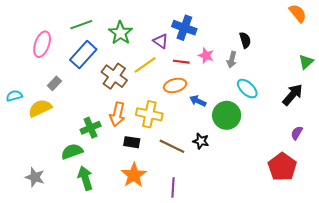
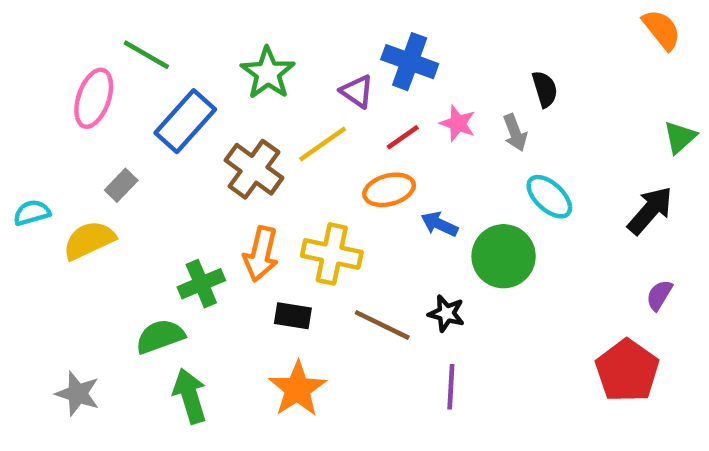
green line: (81, 25) -> (146, 55), moved, turned 50
gray arrow: (232, 60) -> (515, 133), turned -35
red line: (181, 62) -> (403, 137), turned -42
purple line: (173, 187) -> (451, 387), moved

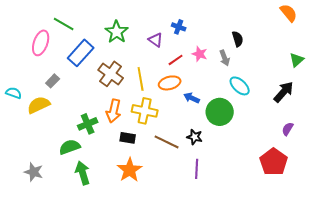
blue cross: (410, 62) -> (179, 27), size x0.6
yellow line: (323, 144) -> (141, 79), moved, turned -65
cyan semicircle: (32, 213) -> (14, 93), turned 35

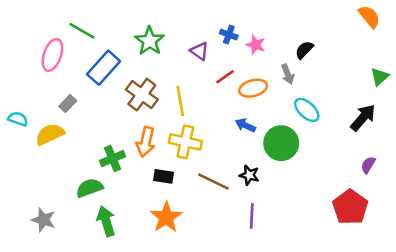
black semicircle: (238, 39) -> (304, 50), turned -119
pink star: (200, 54) -> (256, 45), moved
orange ellipse: (170, 83) -> (253, 88), moved

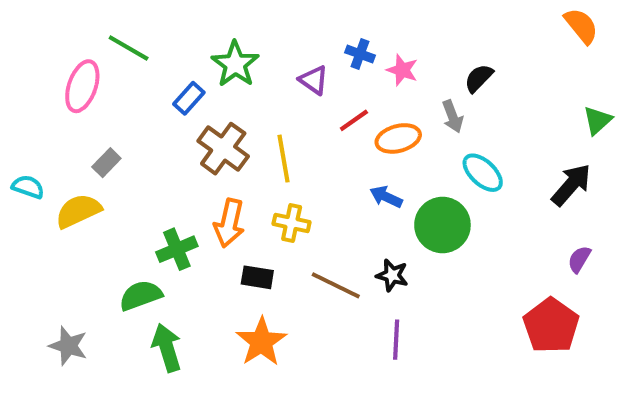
blue rectangle: (104, 68) -> (189, 98), moved, size x0.6
yellow cross: (185, 142) -> (292, 223), size x0.7

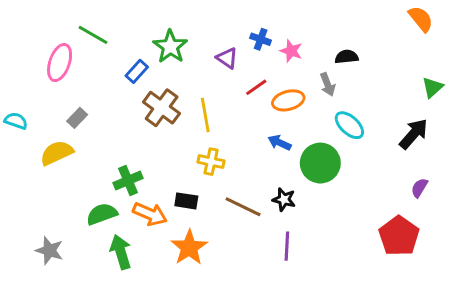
black semicircle: (479, 78) -> (347, 57), turned 40
cyan semicircle: (28, 187) -> (16, 121), moved
orange arrow: (229, 223) -> (150, 214), moved, turned -80

